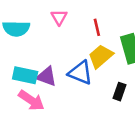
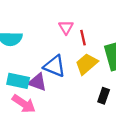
pink triangle: (59, 17) -> (66, 27), moved
blue triangle: (80, 73) -> (55, 66), moved

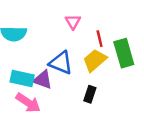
red line: (83, 38) -> (100, 39), moved
black rectangle: (104, 96) -> (90, 94), moved

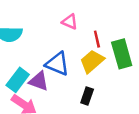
pink triangle: (73, 22) -> (70, 22), turned -35
cyan rectangle: (22, 79) -> (18, 80), turned -65

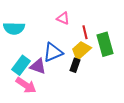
blue triangle: (57, 64) -> (53, 52), turned -45
black rectangle: (87, 96) -> (75, 65), moved

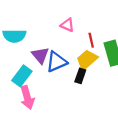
purple triangle: (38, 66) -> (40, 55), moved, turned 30
pink arrow: (26, 85) -> (27, 98), turned 40

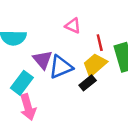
black rectangle: (80, 76) -> (88, 83), turned 32

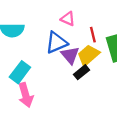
purple triangle: (43, 60) -> (70, 55), moved
blue triangle: (61, 67) -> (56, 43), moved

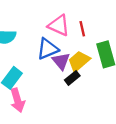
pink triangle: (68, 19) -> (59, 25), size x1.5
red line: (93, 35) -> (82, 29), moved

